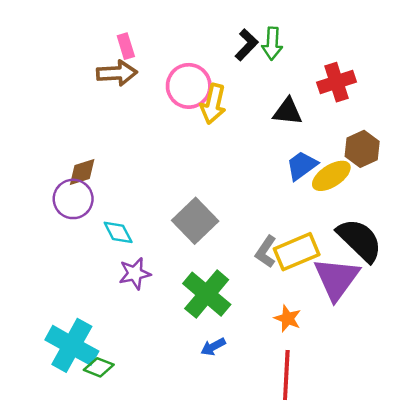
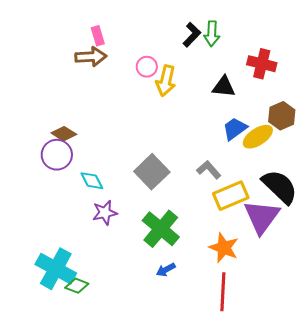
red cross: (336, 82) -> (262, 64), turned 32
pink circle: (189, 86) -> (147, 67), size x0.6
brown diamond: (82, 172) -> (64, 134), turned 50
gray L-shape: (266, 252) -> (209, 170), moved, turned 105
orange star: (288, 318) -> (224, 248), size x1.4

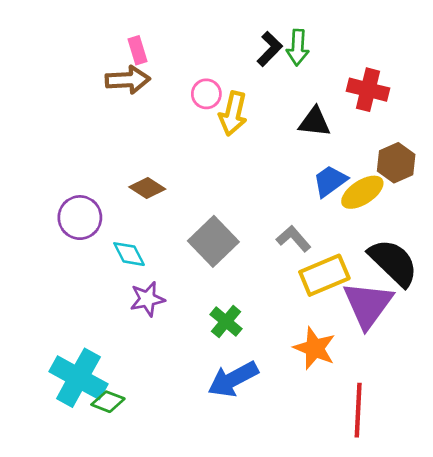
brown diamond: (64, 134) -> (147, 188), moved
green cross: (161, 229) -> (226, 322), size x0.6
blue arrow: (166, 270) -> (233, 379), size x1.8
red line: (223, 292) -> (358, 410), moved

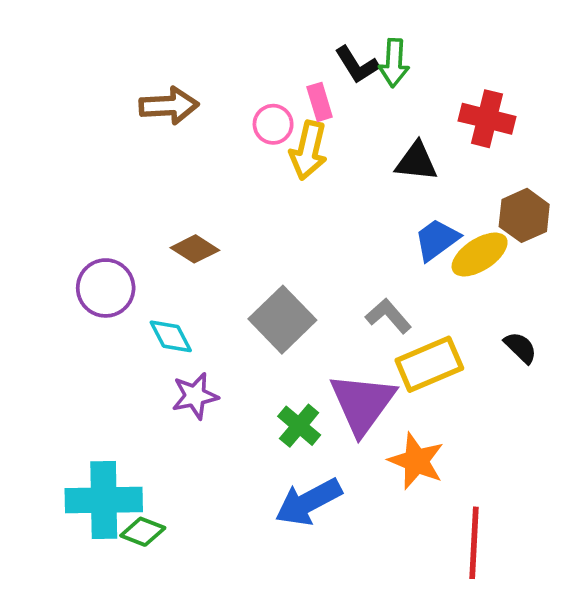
black L-shape: (270, 49) -> (357, 65), turned 104
pink rectangle: (137, 50) -> (320, 102), moved
black semicircle: (393, 263) -> (520, 348), size x0.5
purple triangle: (368, 305) -> (362, 403), moved
cyan cross: (78, 378) -> (104, 500), turned -30

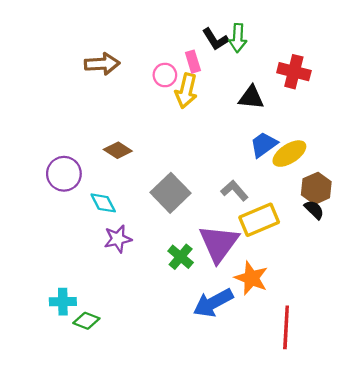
brown hexagon: (524, 215) -> (316, 188), moved
cyan cross: (104, 500) -> (63, 302), size x0.6
blue arrow: (308, 502) -> (213, 303), moved

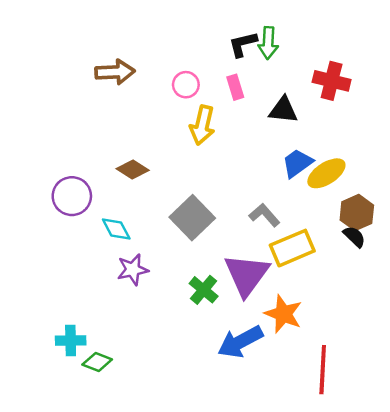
black L-shape: (215, 39) -> (243, 44), turned 108
pink rectangle: (193, 62) -> (235, 87), moved
yellow arrow: (186, 91) -> (202, 125), moved

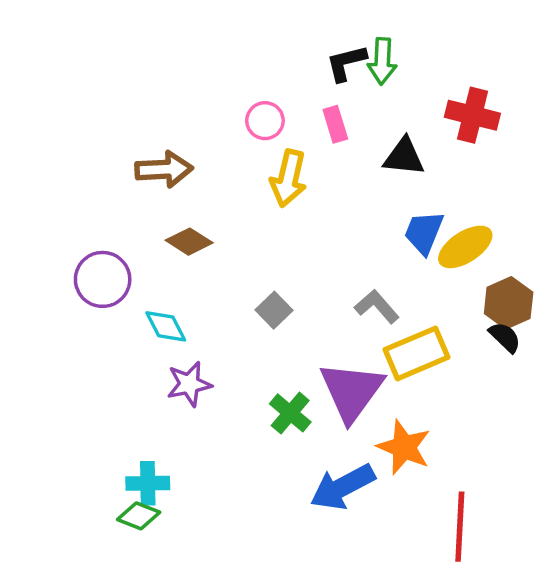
brown arrow: (115, 72) -> (164, 169), moved
blue trapezoid: (297, 163) -> (424, 233), turned -32
gray square: (192, 218) -> (274, 310), size x0.6
cyan cross: (71, 341) -> (148, 483), moved

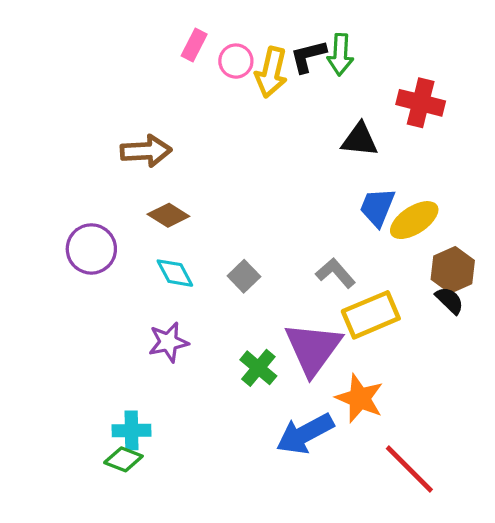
pink circle: (265, 121) -> (236, 61), moved
pink rectangle: (335, 124) -> (194, 45), moved, turned 44
yellow arrow: (288, 178) -> (271, 72), moved
cyan diamond: (166, 326) -> (175, 273), moved
red line: (460, 527) -> (409, 469), turned -48

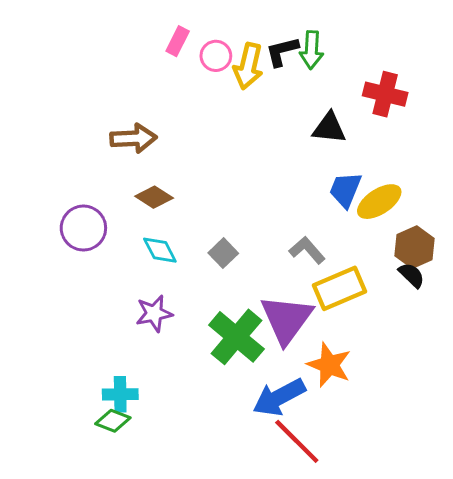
green cross: (258, 368) -> (236, 337), size x1.6
red line: (409, 469) -> (297, 441), moved

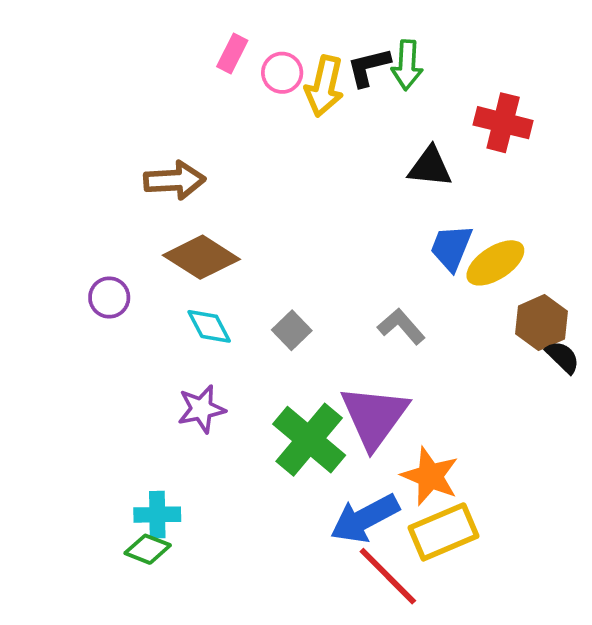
brown diamond: (154, 197) -> (201, 257), size x1.5
purple circle: (83, 228) -> (109, 298), size x0.7
black semicircle: (412, 275) -> (563, 357), moved
yellow rectangle: (339, 288) -> (444, 532), moved

